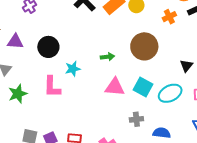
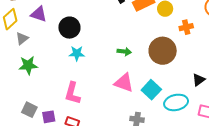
orange cross: (169, 17) -> (186, 27), moved
cyan star: (73, 69) -> (77, 53), moved
pink L-shape: (52, 87) -> (72, 93), moved

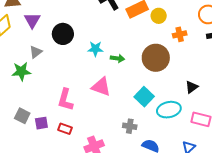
purple triangle: (39, 14) -> (32, 20), turned 42
gray triangle: (22, 38) -> (36, 52), moved
cyan star: (77, 53) -> (95, 49), moved
pink triangle: (124, 83) -> (101, 87), moved

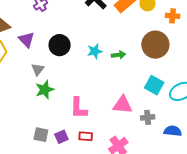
orange cross: (180, 34) -> (173, 16), turned 32
green star: (21, 71) -> (45, 90), moved
pink triangle: (101, 87) -> (123, 105), moved

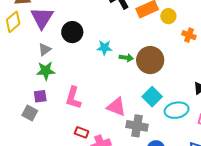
purple triangle: (26, 40) -> (42, 18), size x1.4
brown circle: (155, 45) -> (150, 60), moved
gray cross: (148, 117) -> (137, 126), size x1.5
red rectangle: (86, 136) -> (82, 132), moved
purple square: (61, 137) -> (40, 96), moved

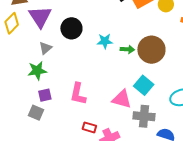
green star: (46, 71) -> (37, 71), moved
cyan square: (152, 97) -> (144, 85), moved

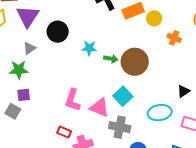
pink L-shape: (78, 94) -> (73, 100), moved

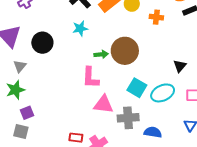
cyan star: (89, 48) -> (80, 28), moved
cyan square: (123, 96) -> (137, 88), moved
pink L-shape: (73, 100) -> (91, 78), moved

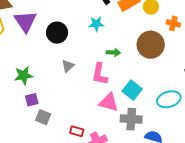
brown circle: (125, 51) -> (151, 45), moved
gray triangle: (20, 66) -> (68, 66), moved
cyan square: (137, 88) -> (132, 90), moved
gray square: (21, 131) -> (43, 117), moved

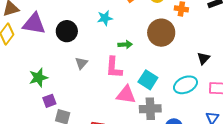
purple triangle: (25, 21) -> (34, 24), turned -40

